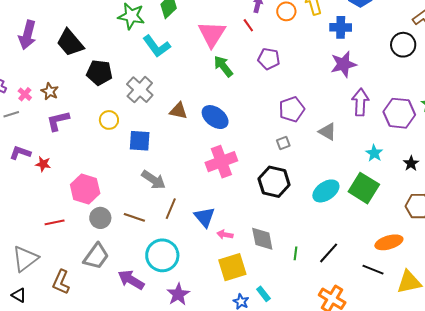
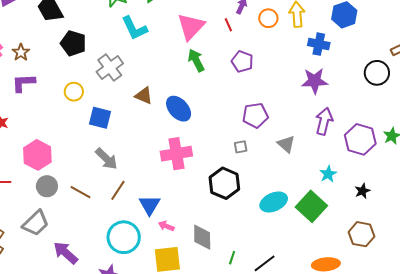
cyan circle: (162, 255) -> (124, 237), moved

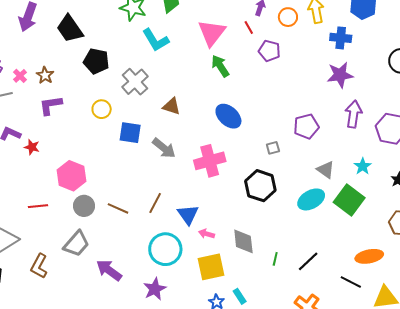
purple pentagon: (242, 62) -> (269, 51), moved
blue ellipse: (179, 109) -> (228, 116), moved
purple pentagon: (255, 115) -> (306, 126), moved
gray triangle: (286, 144) -> (326, 170), moved
gray arrow: (106, 159) -> (164, 148), moved

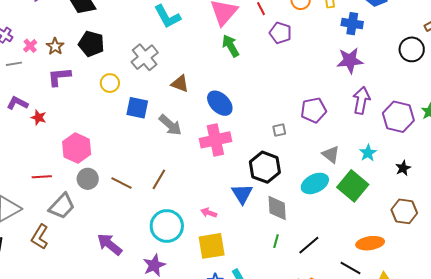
black pentagon: (96, 61) -> (91, 44), moved
blue ellipse: (228, 116) -> (220, 103), moved
blue triangle: (188, 215) -> (242, 194), moved
gray diamond: (243, 241) -> (277, 208), moved
gray trapezoid: (76, 244) -> (62, 206), moved

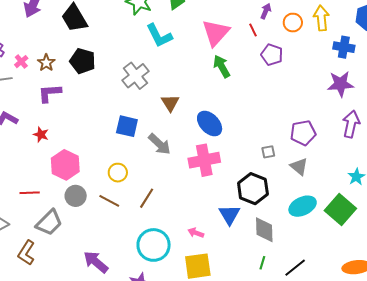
yellow circle: (110, 83) -> (118, 173), moved
brown triangle: (180, 84) -> (170, 103), turned 36
red star: (39, 117) -> (41, 135), moved
gray triangle: (331, 154) -> (299, 167), moved

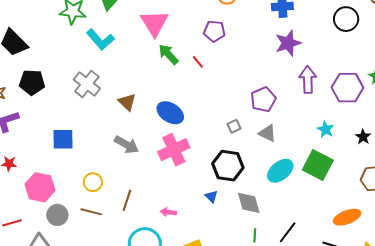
red line: (253, 30) -> (198, 62), moved
blue square: (127, 126) -> (63, 139), moved
blue triangle: (230, 215) -> (211, 196), size x0.6
pink arrow: (196, 233) -> (168, 212), moved

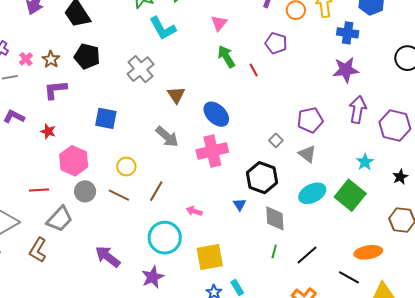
pink triangle: (154, 23) -> (219, 23), size x0.6
gray square: (234, 126) -> (276, 140), turned -32

